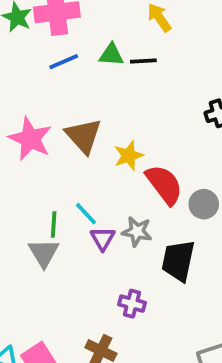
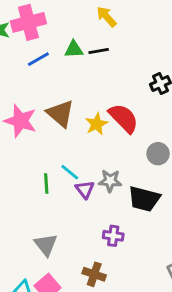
red semicircle: (164, 185) -> (124, 118), moved
gray triangle: (44, 253) -> (46, 245), moved
black trapezoid: (178, 261) -> (144, 199), turned -80

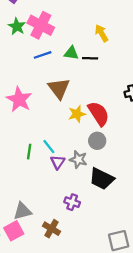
pink cross: (28, 22) -> (41, 25), turned 30
brown triangle: (60, 113) -> (59, 88), moved
gray circle: (158, 154) -> (97, 141), moved
gray triangle: (46, 245) -> (22, 211), moved, turned 42

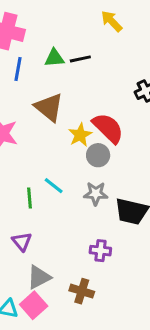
yellow arrow: (101, 33) -> (112, 21), moved
blue line: (43, 55) -> (18, 69), turned -48
gray circle: (97, 141) -> (98, 155), moved
purple triangle: (58, 162) -> (22, 242), moved

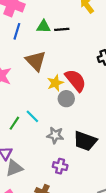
gray star: (96, 193) -> (55, 135), moved
green line: (30, 198) -> (14, 123), turned 32
gray triangle: (39, 277) -> (14, 168), moved

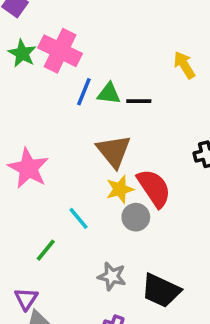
blue line: (17, 31) -> (84, 92), moved
brown triangle: (36, 61) -> (114, 151), moved
cyan line: (32, 116) -> (78, 218), moved

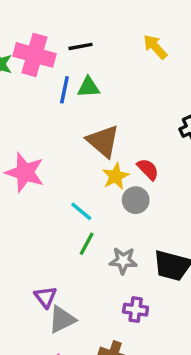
black line: (139, 101) -> (80, 46), moved
red semicircle: (154, 188) -> (148, 169), size x0.6
green line: (46, 250) -> (87, 244), moved

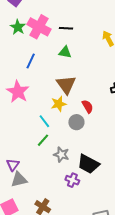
blue line: (64, 90) -> (31, 61), moved
yellow star: (116, 176) -> (59, 104), moved
purple cross: (136, 310) -> (72, 180), moved

